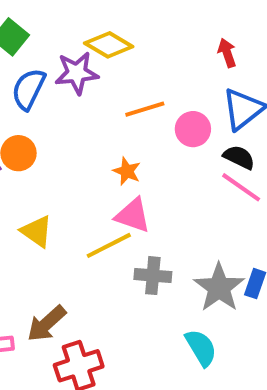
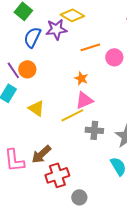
pink triangle: (133, 215) -> (84, 100), turned -42

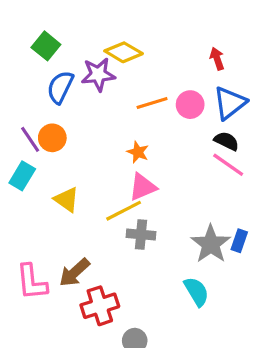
pink circle: (114, 57) -> (190, 105), moved
gray cross: (94, 130) -> (141, 234), moved

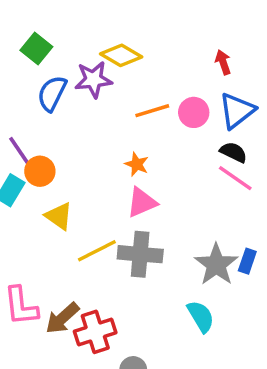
orange circle: (52, 138) -> (40, 171), moved
yellow line: (124, 211) -> (97, 251), moved
gray cross: (141, 234) -> (140, 254), size x1.4
brown arrow: (74, 272) -> (62, 318), moved

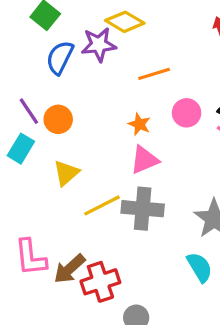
pink circle: (194, 112) -> (187, 113), moved
orange circle: (40, 171) -> (58, 119), moved
yellow triangle: (59, 216) -> (66, 173), turned 44

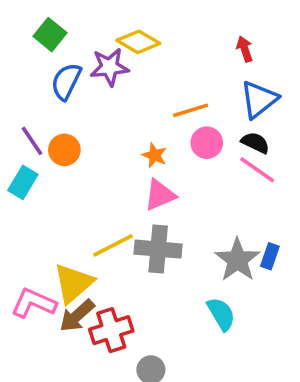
orange line: (154, 74) -> (191, 110), moved
yellow triangle: (66, 173) -> (73, 283), moved, size x1.4
pink L-shape: (31, 257) -> (34, 303), turned 120

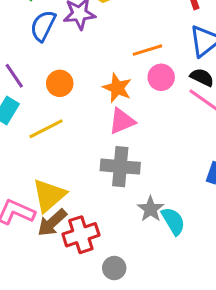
orange circle: (64, 150) -> (60, 83), moved
orange star: (154, 155) -> (117, 88), size x1.4
yellow line: (113, 245) -> (46, 129), moved
gray star: (237, 260) -> (151, 209), moved, size x0.7

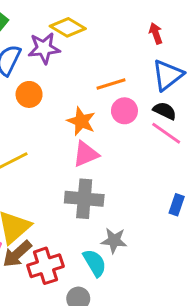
orange circle: (60, 83) -> (29, 94), moved
gray star: (151, 209) -> (114, 240), turned -30
cyan semicircle: (173, 221) -> (95, 263), moved

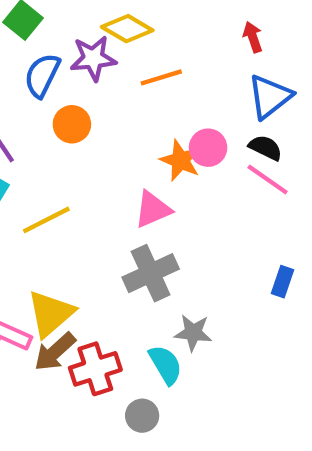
orange line: (111, 84) -> (161, 77), moved
orange star: (81, 121) -> (180, 160), moved
gray cross: (84, 199) -> (151, 273), turned -30

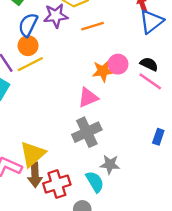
blue triangle: (270, 97) -> (151, 21), moved
orange circle: (72, 124) -> (28, 46), moved
orange star: (180, 160) -> (103, 71), turned -30
yellow line: (46, 220) -> (30, 64), moved
brown arrow: (55, 352) -> (35, 175), turned -50

